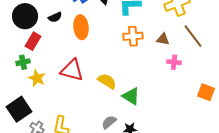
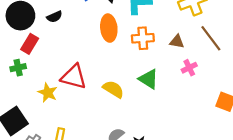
orange ellipse: (81, 27) -> (109, 28), moved
pink cross: (174, 62) -> (189, 68), turned -32
yellow star: (37, 78) -> (48, 93), moved
green triangle: (131, 96) -> (148, 79), moved

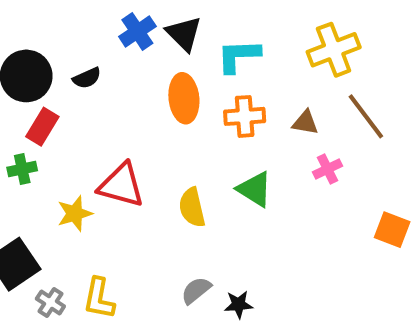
yellow semicircle: (113, 89) -> (192, 207), turned -135
yellow star: (48, 93) -> (75, 214), turned 30

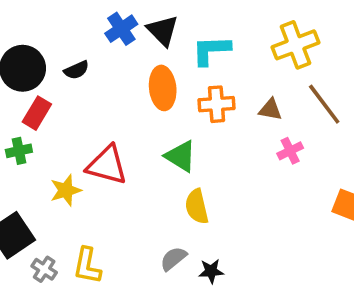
green triangle: (255, 189) -> (181, 156), moved
yellow semicircle: (192, 207) -> (197, 206), moved

